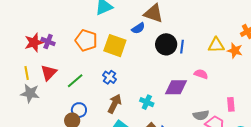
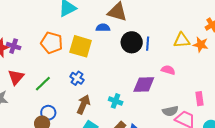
blue semicircle: (138, 28) -> (103, 28), turned -144

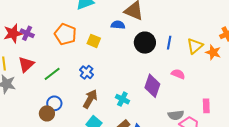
yellow triangle: (182, 40) -> (195, 46), turned -42
blue line: (148, 44) -> (169, 43), moved
yellow square: (81, 46) -> (94, 41), size x0.6
purple diamond: (144, 85) -> (152, 86), turned -75

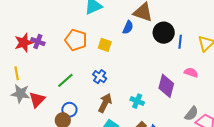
blue semicircle: (118, 25) -> (128, 27), turned 112
black circle: (145, 43) -> (164, 33), moved
red triangle: (26, 64) -> (37, 100), moved
gray semicircle: (176, 115) -> (191, 114), turned -42

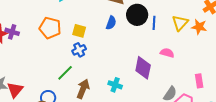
blue semicircle: (128, 27) -> (111, 23), moved
blue cross: (100, 77) -> (79, 50), moved, turned 32
green line: (65, 80) -> (65, 73), moved

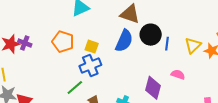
blue semicircle: (111, 23) -> (124, 41), size x1.6
blue cross: (79, 50) -> (90, 66), size x1.5

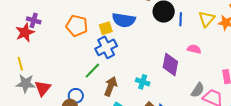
blue semicircle: (124, 41) -> (124, 20), moved, turned 80
purple cross: (25, 43) -> (34, 20), moved
yellow square: (92, 47) -> (106, 28), turned -32

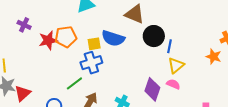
yellow triangle: (207, 19) -> (176, 65), moved
orange pentagon: (77, 26) -> (66, 37), turned -30
red star: (25, 32) -> (48, 40), moved
pink semicircle: (194, 49) -> (173, 84), moved

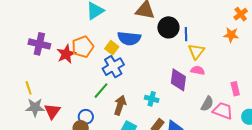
purple cross: (24, 25) -> (39, 44), size x1.5
yellow square: (94, 44) -> (112, 48), turned -32

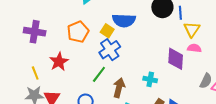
red star: (66, 54) -> (59, 62), moved
yellow line: (29, 88) -> (35, 73), moved

